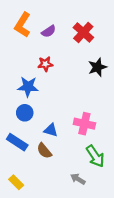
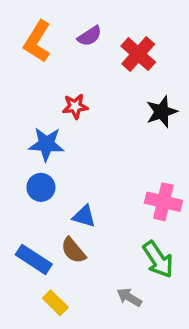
purple semicircle: (49, 31) -> (90, 36), moved
pink cross: (84, 124) -> (163, 202), moved
blue rectangle: (17, 142) -> (34, 259), moved
yellow rectangle: (16, 182) -> (55, 303), moved

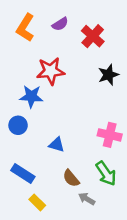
red star: (75, 106) -> (51, 71), size x1.6
blue circle: (41, 187) -> (18, 125), moved
brown semicircle: (73, 250) -> (71, 178), moved

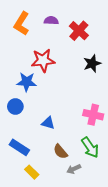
purple semicircle: (60, 24) -> (51, 20), turned -144
gray arrow: (87, 199) -> (74, 169), turned -56

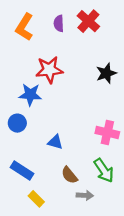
purple semicircle: (51, 20) -> (59, 23), turned -96
red cross: (79, 31) -> (88, 21), moved
gray arrow: (74, 169) -> (85, 195), turned -152

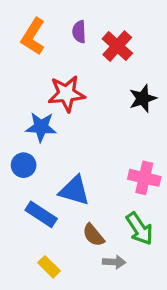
red cross: (88, 21) -> (117, 46), moved
blue triangle: (55, 142) -> (74, 191), size x1.5
blue rectangle: (22, 170) -> (41, 214), moved

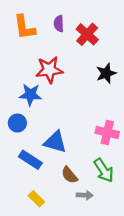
orange L-shape: (33, 37) -> (24, 27), turned -40

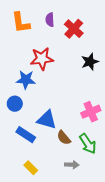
pink cross: (107, 132) -> (91, 112), turned -36
brown semicircle: (69, 175) -> (64, 138), moved

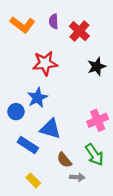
orange L-shape: (21, 23) -> (22, 25), turned -45
blue star: (26, 80) -> (37, 98), moved, turned -30
brown semicircle: (64, 138) -> (64, 160), moved

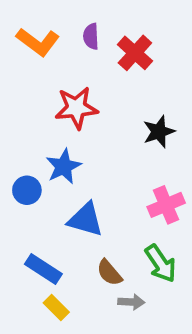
black star: (97, 67) -> (159, 132), moved
blue rectangle: (28, 145) -> (43, 269), moved

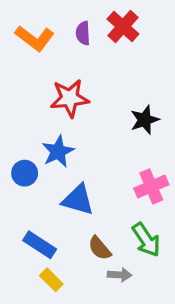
red cross: (135, 53) -> (123, 27), moved

